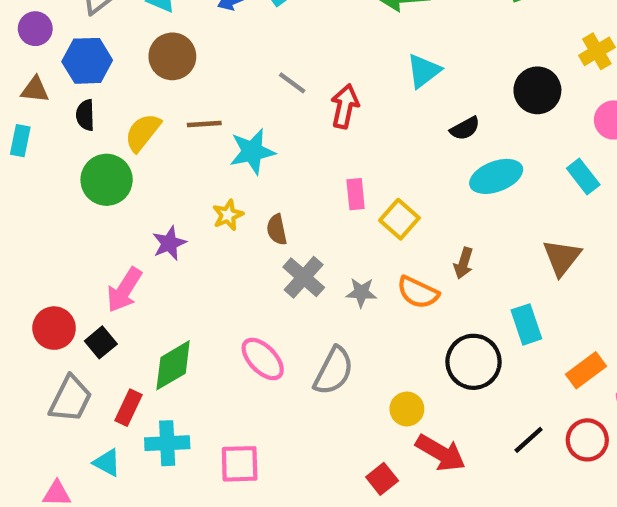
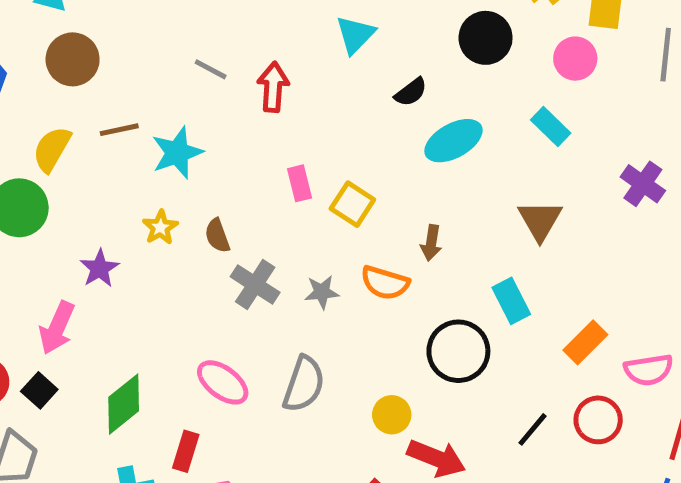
red rectangle: (129, 408) -> (186, 451), moved

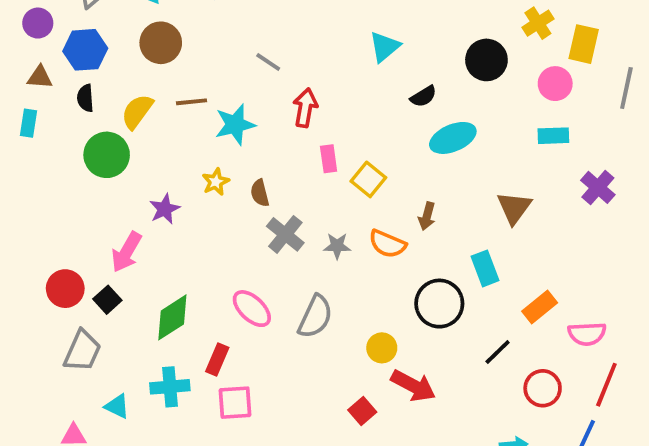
red arrow: (273, 87) -> (305, 108), moved
cyan rectangle: (551, 126) -> (553, 136), moved, turned -52
red circle: (598, 420) -> (543, 388), moved
black line: (533, 429) -> (498, 352), moved

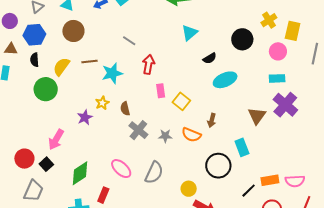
purple cross: (598, 187) -> (285, 105), moved, size x1.4
purple star: (165, 209) -> (85, 117), moved
orange rectangle: (540, 307) -> (270, 180), moved, turned 30

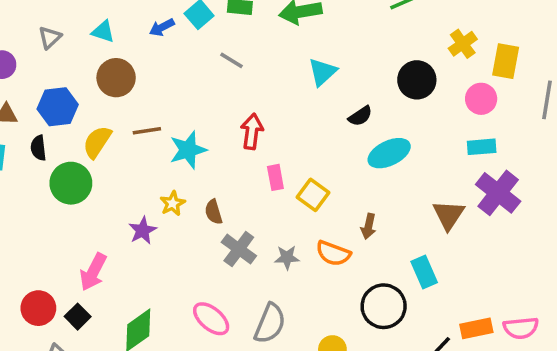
blue hexagon: (34, 35) -> (58, 107), moved
gray line: (129, 41) -> (232, 60), moved
black semicircle: (35, 60) -> (38, 148), moved

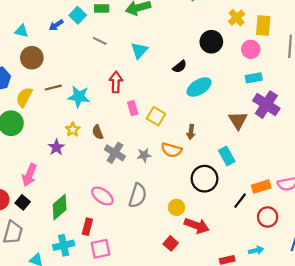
cyan triangle: (322, 72) -> (139, 51), moved
cyan star: (188, 150) -> (79, 97), turned 30

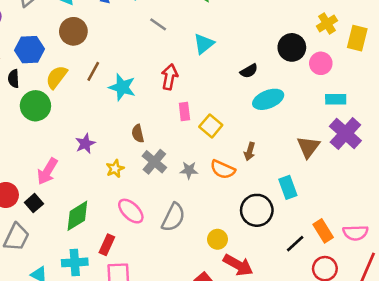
pink circle: (251, 49) -> (321, 63), moved
brown line: (53, 88) -> (93, 71), turned -56
yellow star: (73, 129) -> (115, 169), moved
orange rectangle: (261, 187) -> (323, 231), turned 66

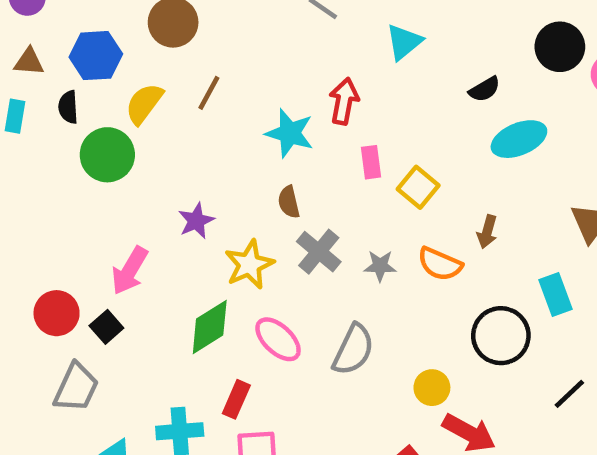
cyan star: (122, 87) -> (290, 133), moved
yellow star: (115, 169) -> (249, 265), size x1.5
green diamond: (77, 216) -> (210, 327), moved

